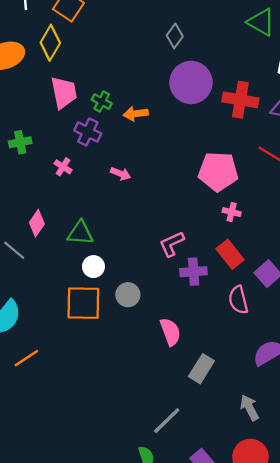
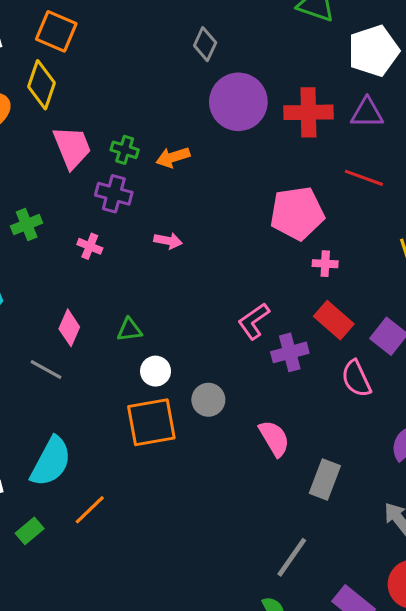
green triangle: (80, 233) -> (130, 330), size x0.7

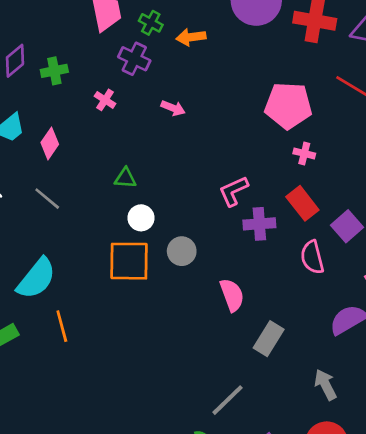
pink diamond: (69, 328) -> (50, 143), moved
orange line: (90, 510) -> (62, 326), turned -72

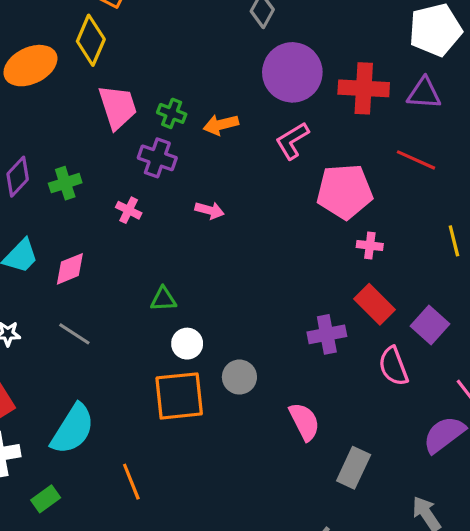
pink diamond: (50, 143) -> (70, 269), turned 40
pink L-shape: (234, 191) -> (292, 141), moved
orange line: (62, 326) -> (131, 482), moved

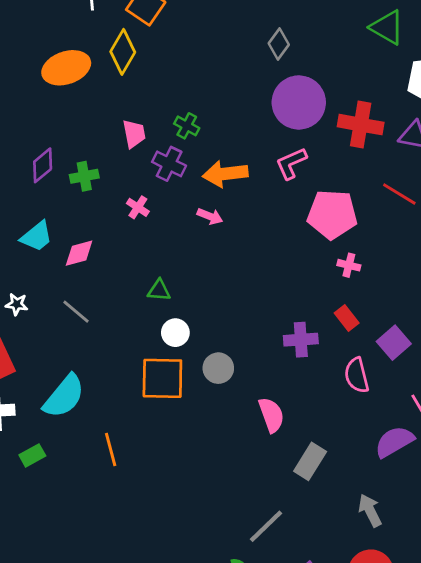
pink trapezoid: (118, 107) -> (134, 134), moved, size x0.7
orange arrow: (221, 125) -> (225, 174), moved, size x1.4
red rectangle: (374, 304) -> (347, 318), size x0.7

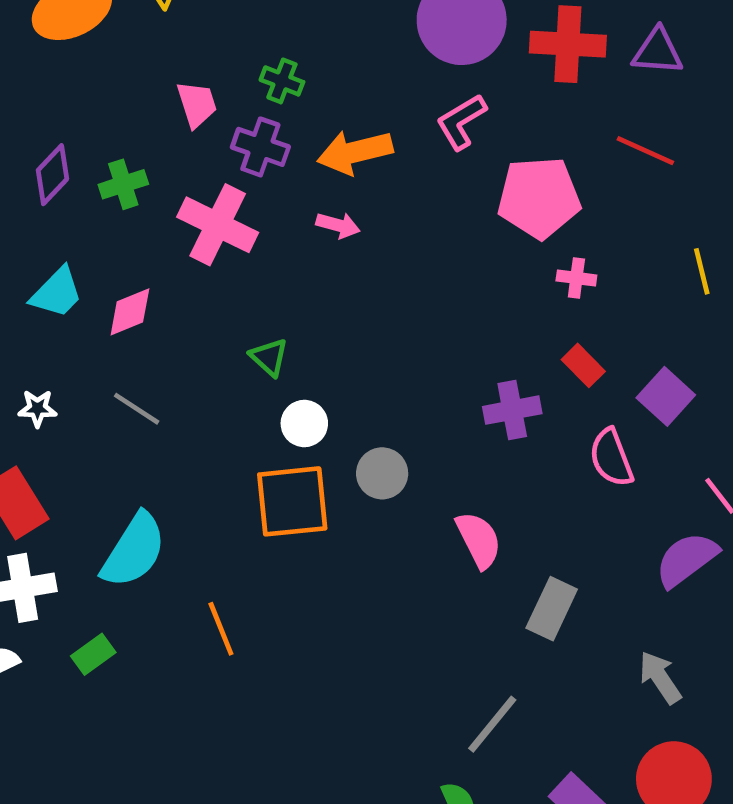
pink cross: (138, 207) -> (218, 225), size x2.0
green triangle: (159, 290) -> (269, 357), turned 45

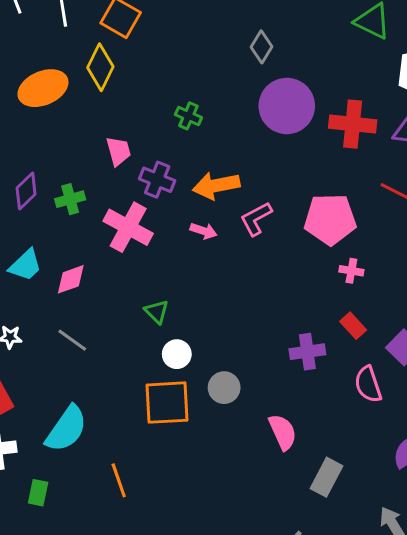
green cross: (282, 81) -> (188, 116), moved
pink L-shape: (461, 122) -> (256, 219), moved
green rectangle: (93, 654) -> (38, 493), turned -45

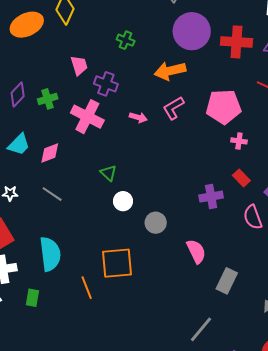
orange arrow: (216, 186) -> (170, 71), moved
orange square: (167, 403) -> (117, 263), moved
cyan semicircle: (66, 429) -> (50, 254), turned -40

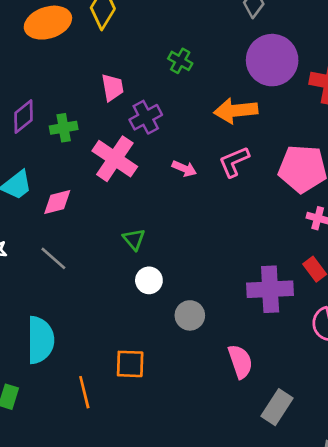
purple cross: (106, 84) -> (146, 117), turned 35
purple cross: (211, 197) -> (270, 289), size x1.4
orange square: (117, 263) -> (130, 364), size x0.7

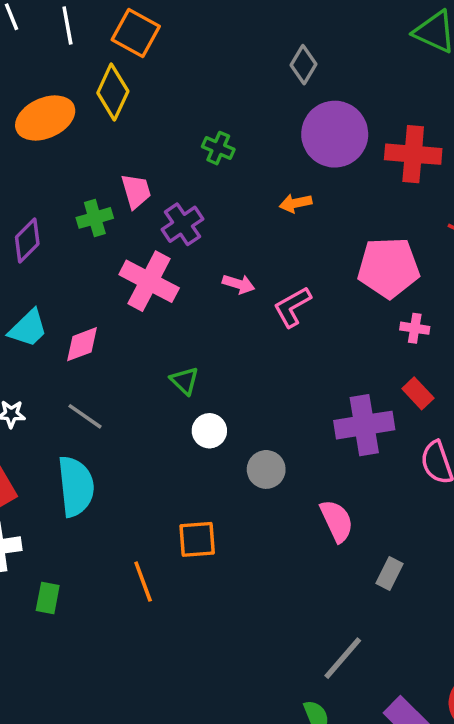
orange arrow: (236, 111) -> (296, 203), size x0.6
green cross: (64, 128) -> (95, 218), moved
pink L-shape: (234, 162) -> (292, 307), moved
cyan semicircle: (40, 340) -> (76, 486), moved
gray rectangle: (277, 407) -> (389, 574), size x0.7

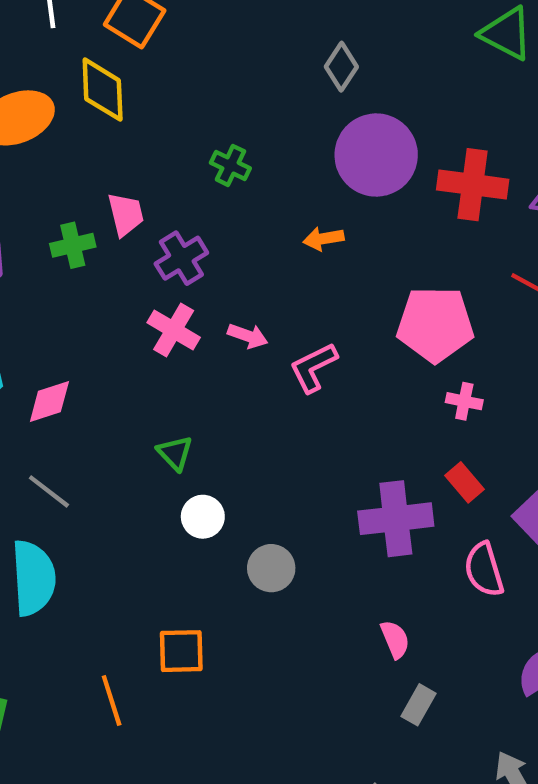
yellow diamond: (113, 92) -> (103, 90), turned -30
pink cross: (149, 281) -> (174, 330), moved, size x0.7
pink semicircle: (337, 521) -> (395, 639), moved, size x0.7

